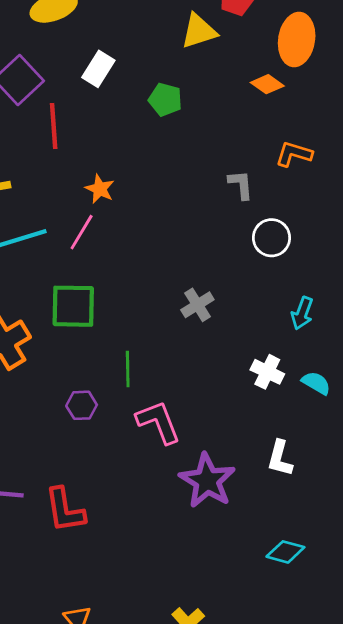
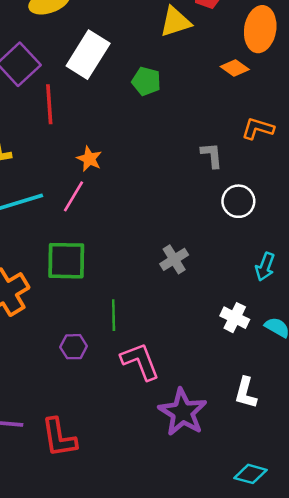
white rectangle: (98, 69) -> (88, 55), size x1.5

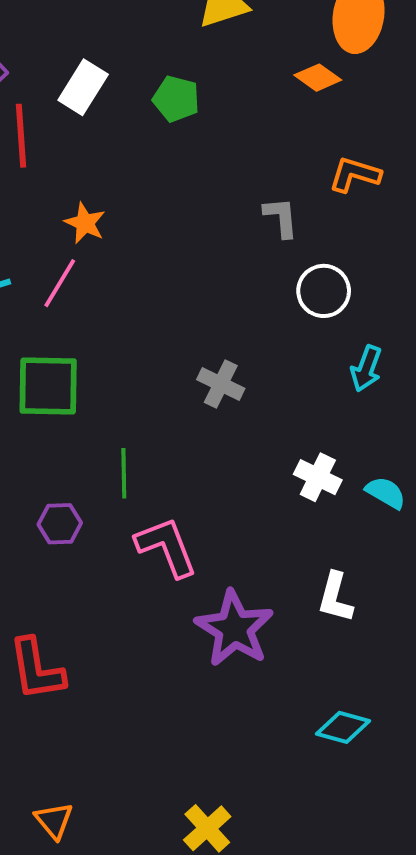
white rectangle: (88, 55) -> (83, 87), moved, size x0.7
gray cross: (174, 259) -> (221, 384), turned -32
cyan arrow: (265, 267) -> (366, 369), moved

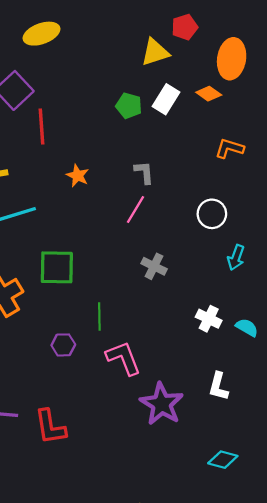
white rectangle: (83, 87) -> (166, 99), moved
gray L-shape: (281, 217) -> (144, 172), moved
pink line: (60, 283) -> (135, 209), moved

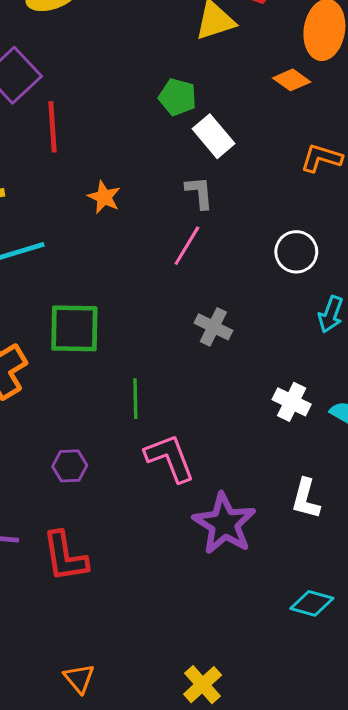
white rectangle: (166, 99) -> (213, 136), moved, turned -72
purple hexagon: (63, 345) -> (70, 466), moved

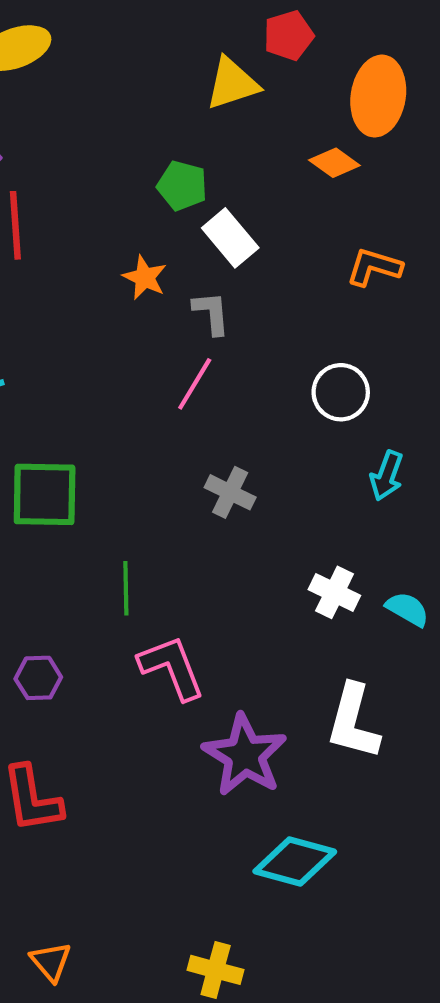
orange star: (104, 197) -> (145, 277), moved
white L-shape: (306, 499) -> (353, 722), size x1.4
cyan diamond: (312, 603) -> (295, 861), moved, size x1.4
yellow cross: (203, 685) -> (216, 970), turned -33

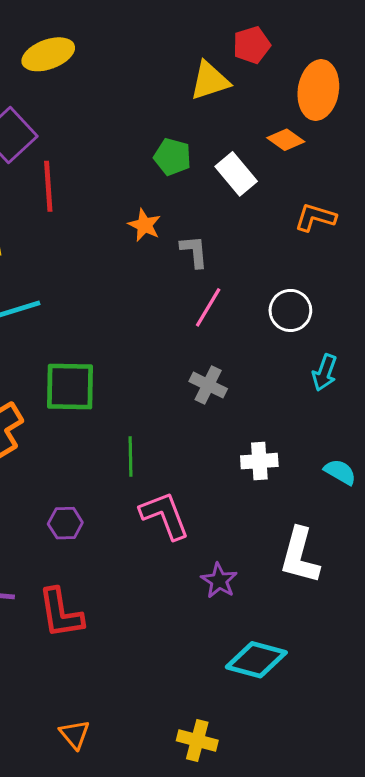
white rectangle: (230, 238) -> (236, 174), moved
pink line: (195, 384) -> (208, 307), moved
white cross: (334, 592) -> (259, 461), moved, turned -30
purple star: (245, 755) -> (219, 581), size x0.6

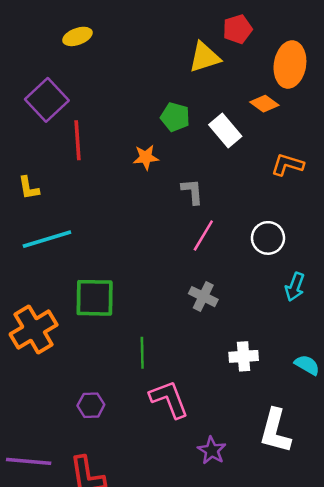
yellow ellipse: (48, 54) -> (77, 36), size x0.7
orange star: (144, 225) -> (146, 157), moved, turned -30

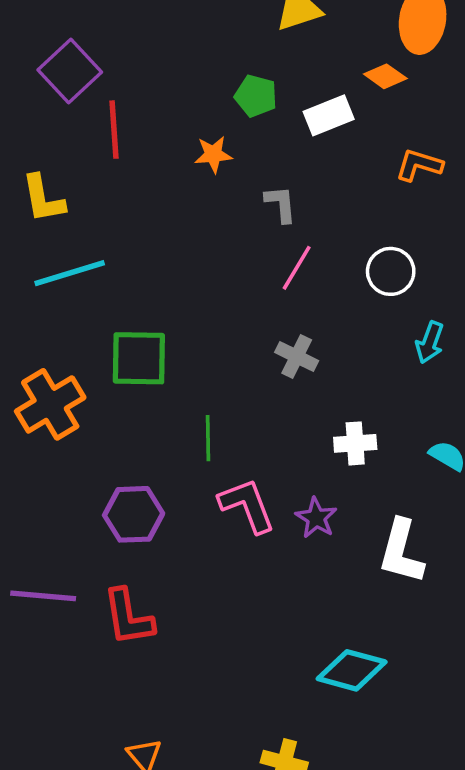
white rectangle: (225, 130) -> (329, 115), turned -72
yellow L-shape: (29, 188) -> (43, 199), size x1.4
purple hexagon: (91, 405) -> (134, 514), size x1.5
purple star: (212, 450) -> (316, 518), moved

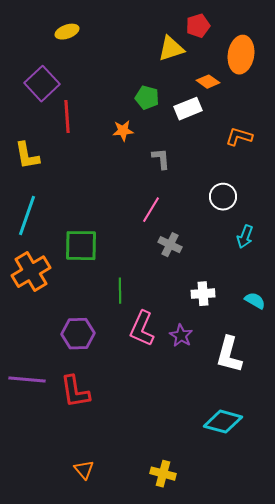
orange diamond: (385, 76) -> (208, 82), moved
pink line: (297, 268) -> (151, 210), moved
cyan line: (70, 273) -> (27, 216), moved, turned -54
pink L-shape: (247, 505) -> (142, 329), turned -135
cyan diamond: (352, 670) -> (223, 422), moved

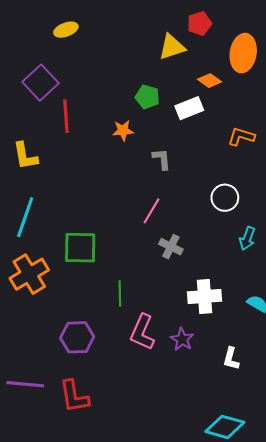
white cross: (203, 294) -> (204, 297), size x1.4
white L-shape: (229, 355) -> (231, 359), size x0.6

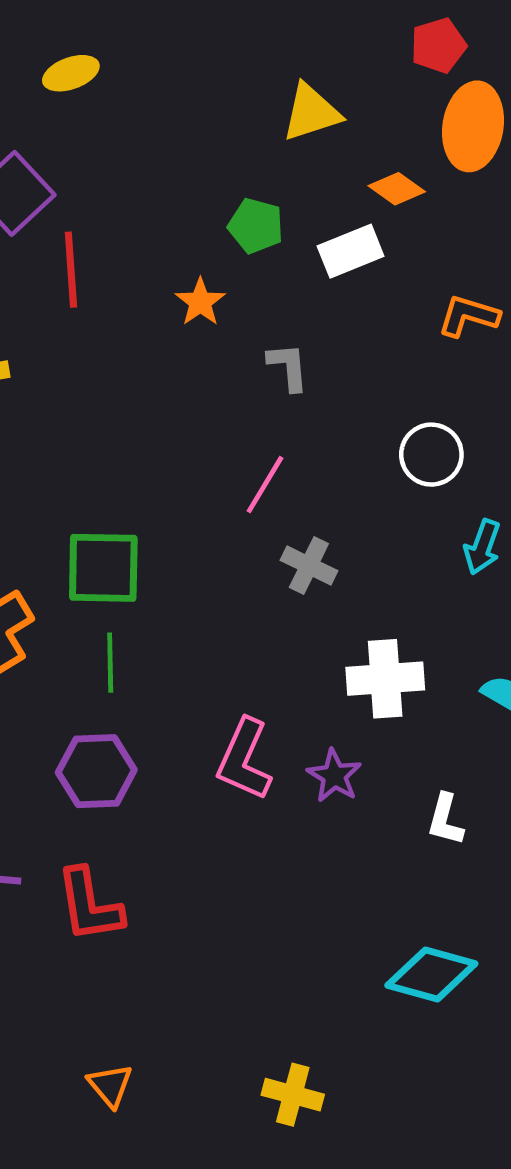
red pentagon: (199, 23) -> (438, 46), moved
orange star: (123, 130) -> (200, 302), turned -30
green line: (120, 293) -> (110, 663), moved

